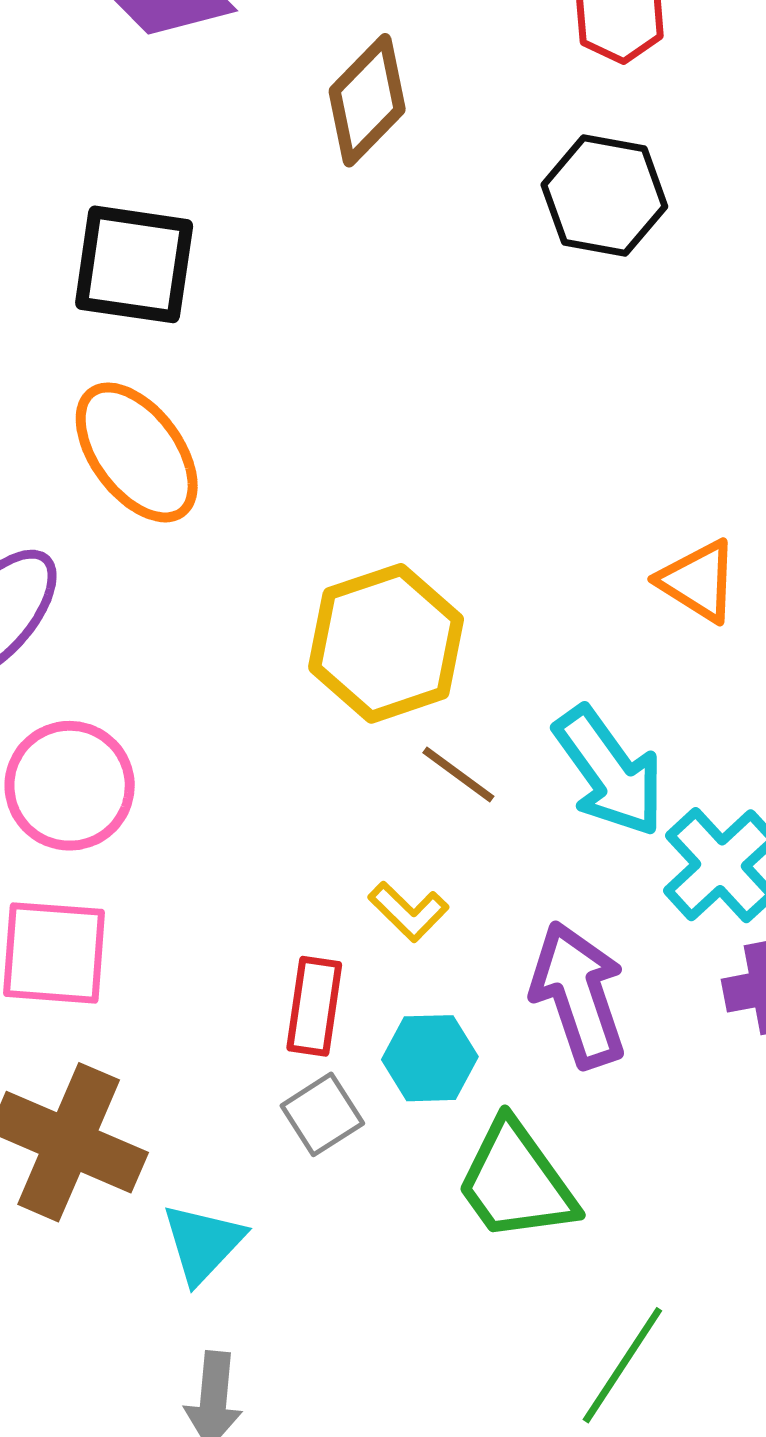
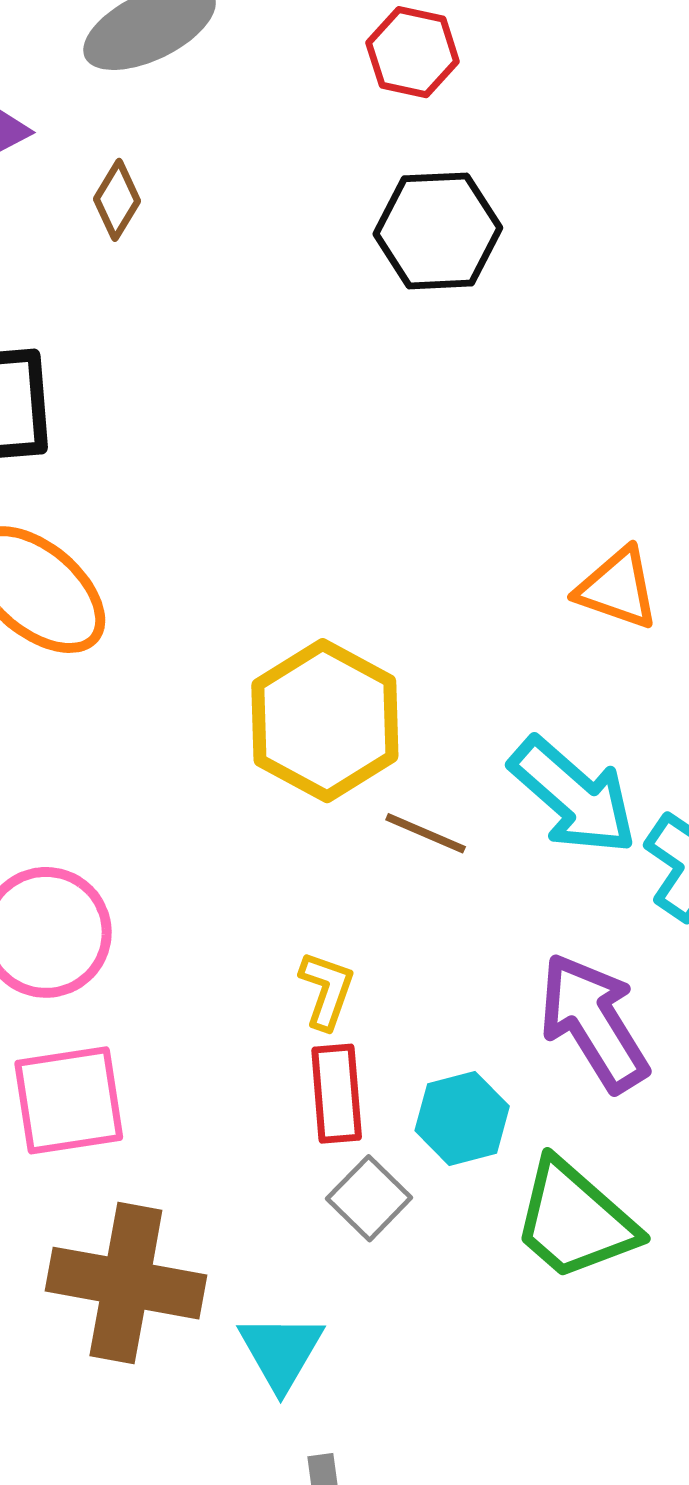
brown diamond: (367, 100) -> (117, 200), moved, size x0.6
yellow L-shape: (408, 912) -> (327, 990), moved, turned -102

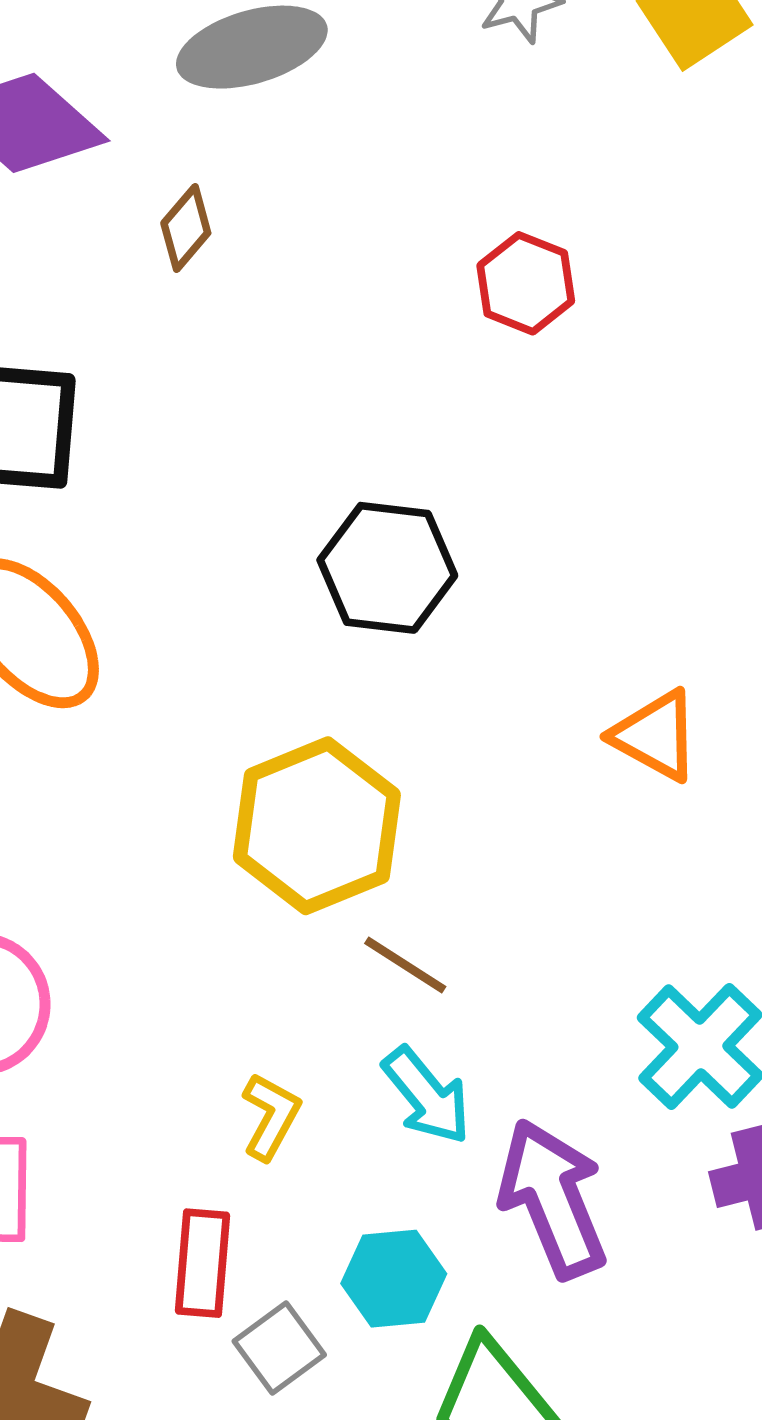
red hexagon: (413, 52) -> (526, 283), moved
black hexagon: (438, 231) -> (387, 568), moved
cyan arrow: (573, 796) -> (427, 1096), moved, size x0.7
red rectangle: (337, 1094) -> (203, 1263), moved

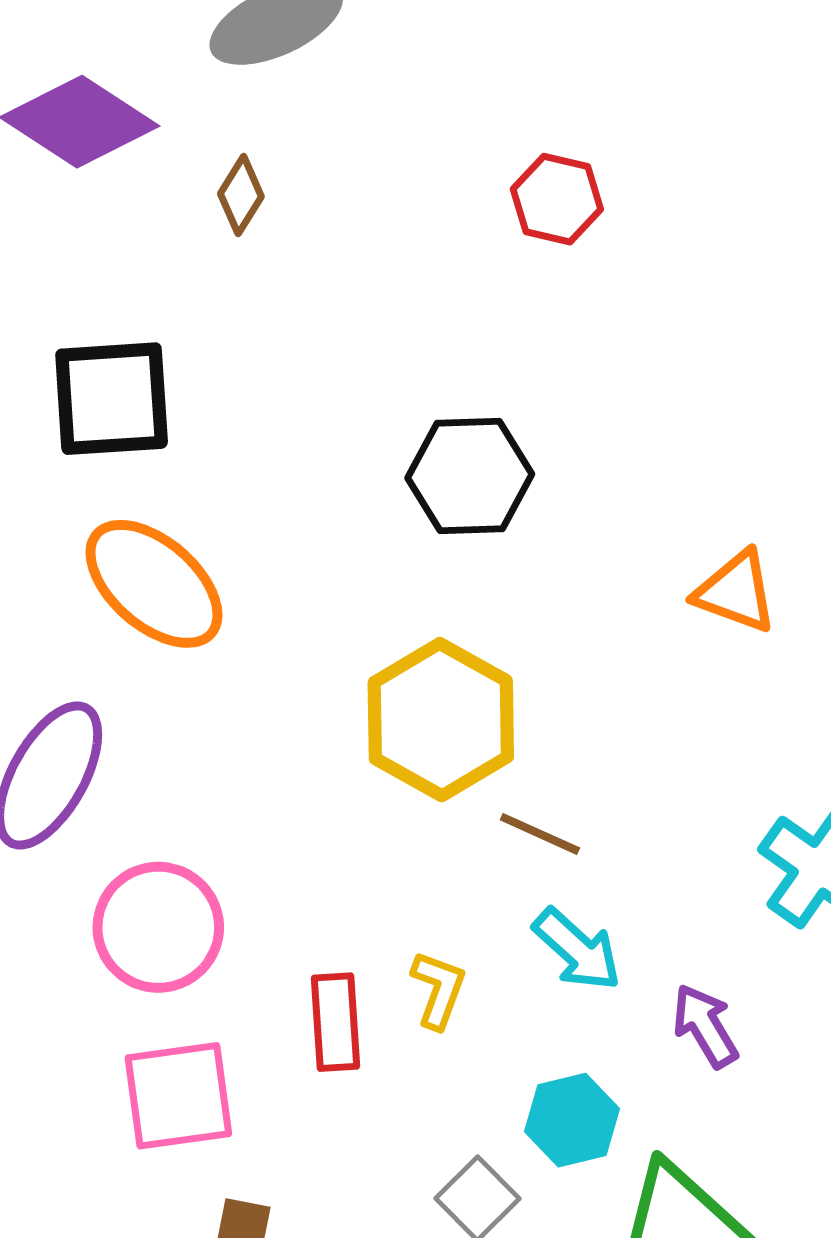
purple arrow: (553, 1199) -> (705, 1026), size x0.6
red rectangle: (203, 1263) -> (335, 1022), moved

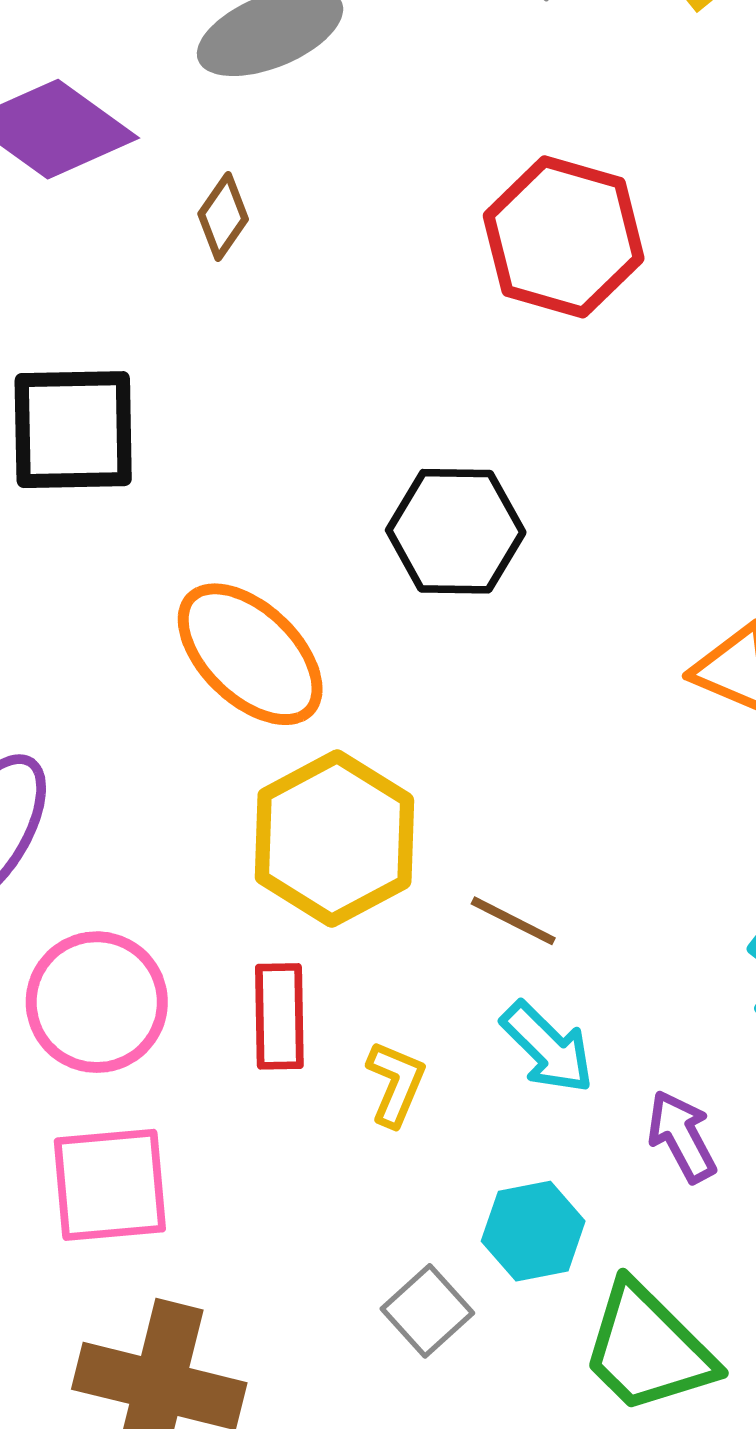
red hexagon: (557, 199) -> (564, 237), size x1.6
orange ellipse: (154, 584) -> (250, 654), moved
yellow hexagon: (441, 720) -> (334, 839), moved
red rectangle: (335, 1022) -> (279, 1016), moved

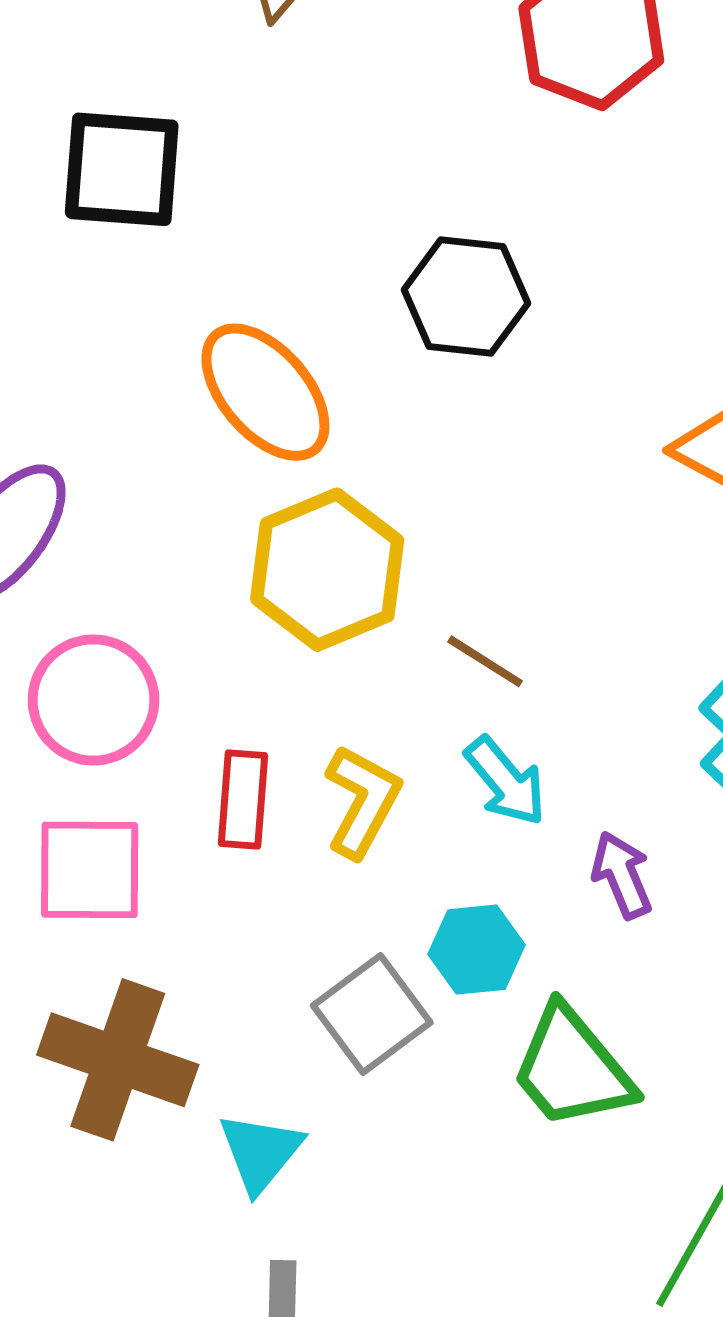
red rectangle: (279, 1016) -> (243, 800), moved
yellow L-shape: (396, 1084) -> (362, 801), size x1.4
gray square: (427, 1311) -> (372, 1014), size x1.4

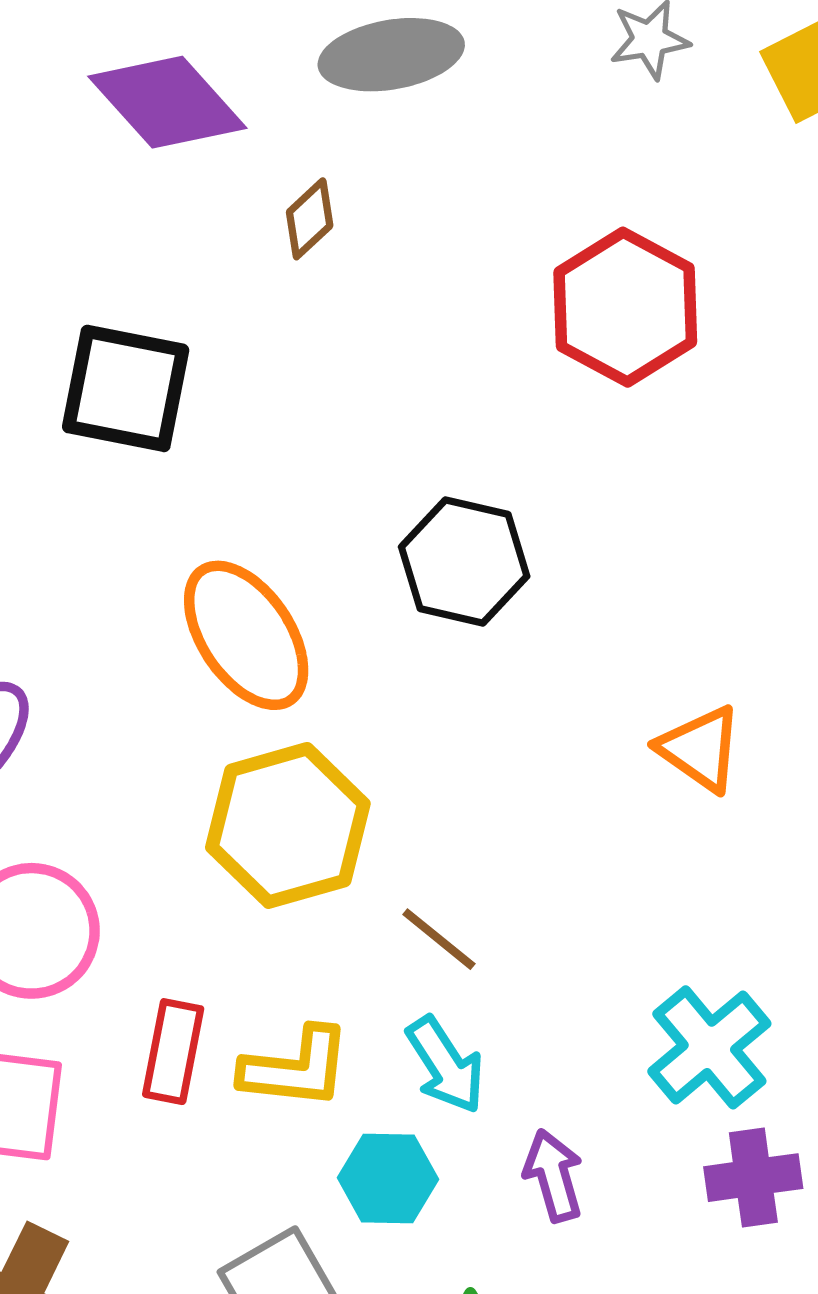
yellow L-shape: (362, 801) -> (296, 1068), turned 61
cyan hexagon: (476, 950) -> (388, 1178), moved

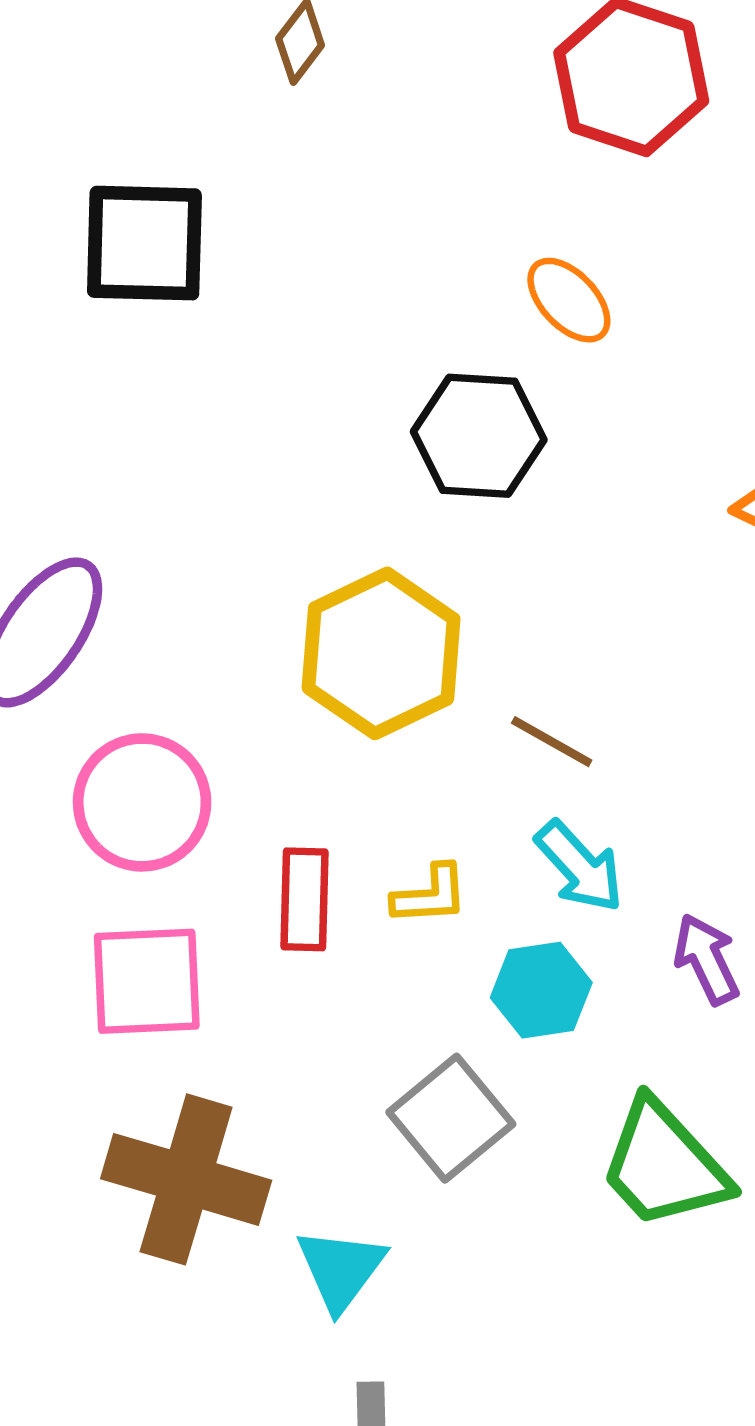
black hexagon: (464, 562) -> (479, 436), moved
orange ellipse: (246, 635) -> (569, 300), moved, size x0.6
yellow L-shape: (296, 1068) -> (430, 895), size x0.7

